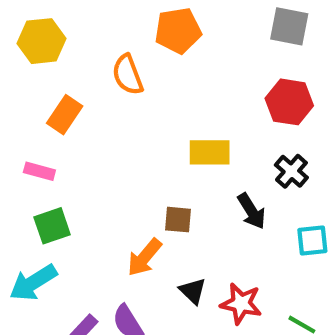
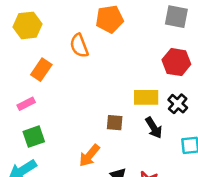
yellow rectangle: (210, 152) -> (146, 97), moved
pink rectangle: (39, 171) -> (26, 104), turned -42
brown square: (178, 220) -> (115, 123), moved

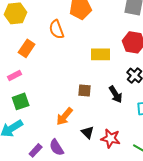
yellow rectangle: (146, 97) -> (101, 54), moved

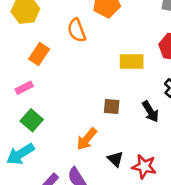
green square: (21, 101) -> (32, 120), turned -30

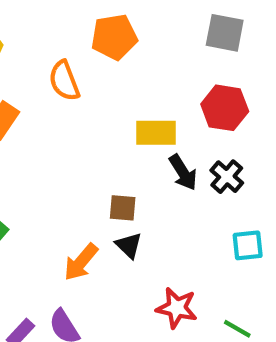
black arrow: (150, 112) -> (183, 172), moved
black triangle: (115, 159) -> (129, 245), moved

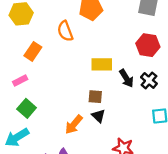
yellow rectangle: (156, 133) -> (102, 64), moved

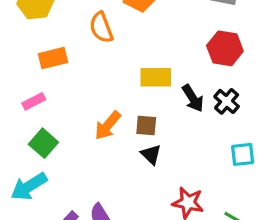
orange rectangle: (33, 51) -> (53, 58), turned 42
orange arrow: (74, 125) -> (108, 126), moved

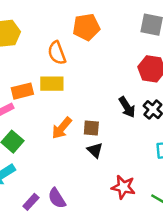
orange rectangle: (53, 58) -> (22, 91), moved
yellow rectangle: (156, 77) -> (52, 84), moved

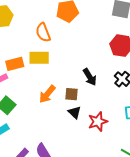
black arrow: (127, 107) -> (90, 77), moved
red star: (123, 187) -> (98, 122), moved, turned -30

